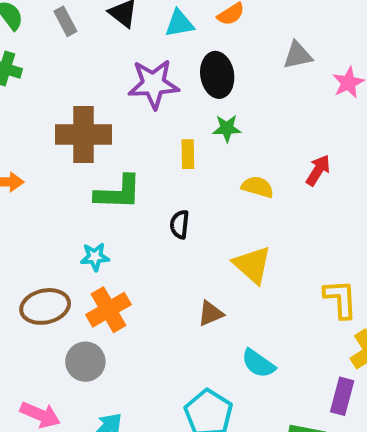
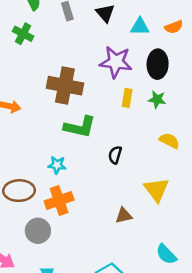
yellow rectangle: (188, 154) -> (127, 98), moved
cyan semicircle: (258, 363) -> (166, 254), moved

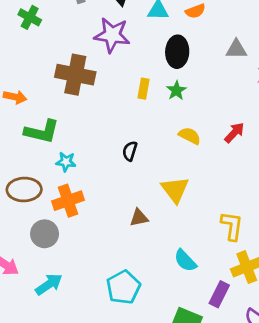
purple star: (116, 62) -> (112, 35), moved
green star: (157, 99) -> (176, 90), turned 30
green L-shape: (80, 127) -> (42, 132), moved

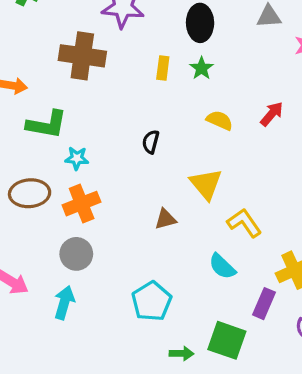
yellow L-shape: (232, 226) -> (244, 223), moved, turned -40
gray circle: (45, 234) -> (76, 254), moved
cyan arrow: (49, 284) -> (64, 303), turned -36

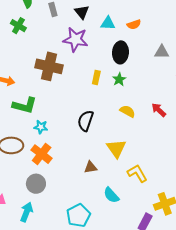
red arrow: (272, 114) -> (159, 110), turned -91
black semicircle: (151, 142) -> (86, 121), size x1.5
orange cross: (82, 204) -> (42, 154), turned -35
cyan semicircle: (222, 266) -> (111, 195), moved

